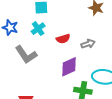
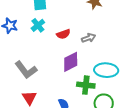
gray L-shape: (26, 55) -> (26, 70), moved

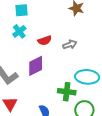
purple diamond: (71, 62) -> (36, 66), moved

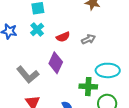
purple diamond: (36, 66) -> (56, 63), turned -35

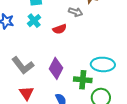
gray arrow: (88, 39) -> (76, 12), moved, turned 40
purple diamond: (56, 63) -> (56, 68), moved

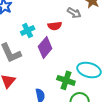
cyan cross: (34, 21) -> (28, 30), moved
purple diamond: (56, 68) -> (45, 48), moved

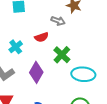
purple diamond: (45, 48) -> (36, 72), moved
green cross: (66, 80) -> (62, 55), moved, turned 36

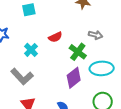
gray arrow: (58, 21) -> (95, 35), moved
purple diamond: (36, 72) -> (74, 78), moved, turned 30

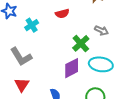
red semicircle: (55, 37) -> (62, 14), moved
cyan cross: (31, 50) -> (32, 25), moved

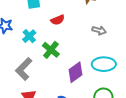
green cross: (81, 43) -> (51, 50), moved
gray L-shape: (21, 57) -> (24, 69), turned 85

